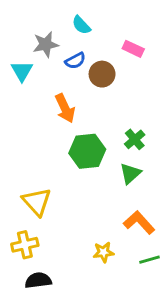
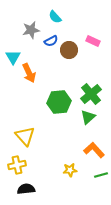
pink rectangle: (133, 49) -> (93, 41), moved
cyan triangle: (22, 71) -> (13, 57), moved
orange arrow: (65, 108) -> (29, 73), moved
green cross: (135, 139) -> (91, 94), size x1.5

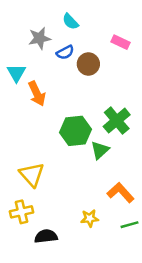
pink rectangle: (93, 41) -> (121, 42), moved
green triangle: (88, 117) -> (100, 150), moved
black semicircle: (26, 189) -> (46, 236), moved

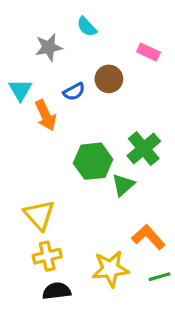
blue semicircle: (65, 52) -> (74, 92), moved
yellow cross: (21, 212) -> (47, 256), moved
yellow star: (90, 218) -> (110, 269), size x1.6

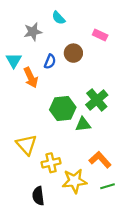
blue semicircle: (74, 92) -> (50, 62), turned -40
green triangle: (123, 185) -> (83, 124), turned 35
yellow cross: (47, 256) -> (51, 163), moved
black semicircle: (57, 291) -> (38, 196), turned -90

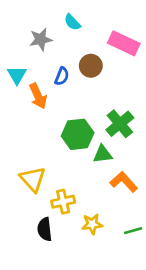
pink rectangle: (100, 35) -> (124, 43), size x1.6
orange L-shape: (100, 160) -> (124, 182), moved
yellow star: (74, 181) -> (92, 224), size x0.7
black semicircle: (38, 196) -> (45, 229), moved

